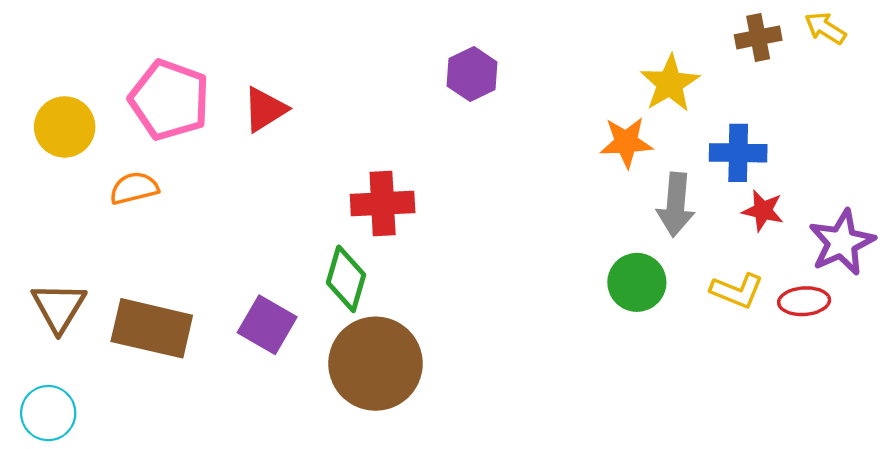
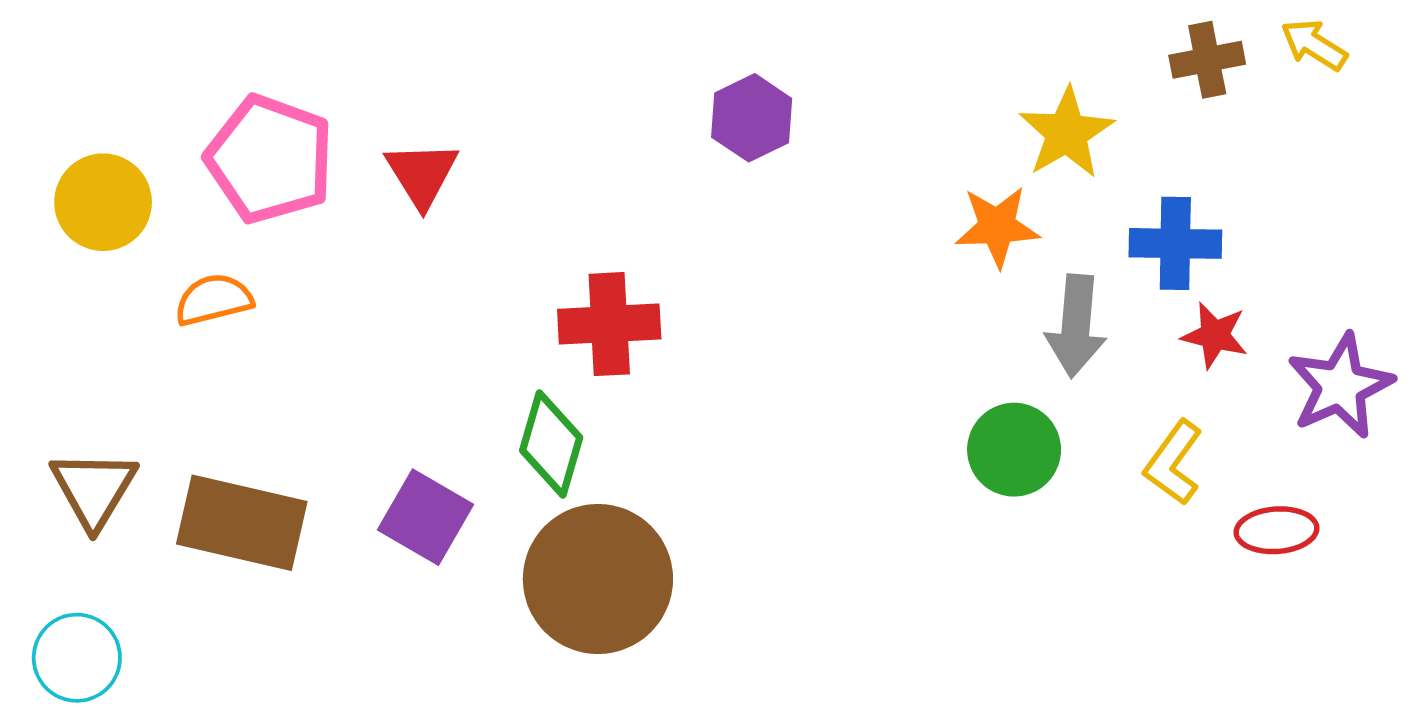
red triangle: (265, 109) -> (422, 174), turned -30
yellow L-shape: (737, 291) -> (1173, 463), turned 104
red ellipse: (804, 301) -> (1277, 530), moved

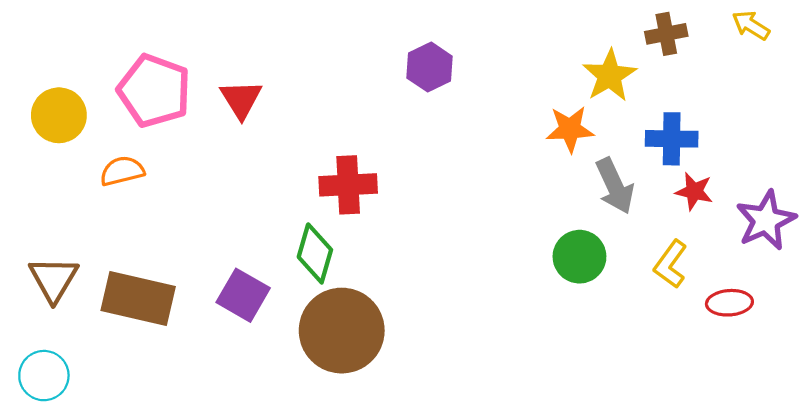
brown cross: (1207, 60) -> (666, 34), moved
gray arrow: (1076, 326) -> (615, 186), turned -30

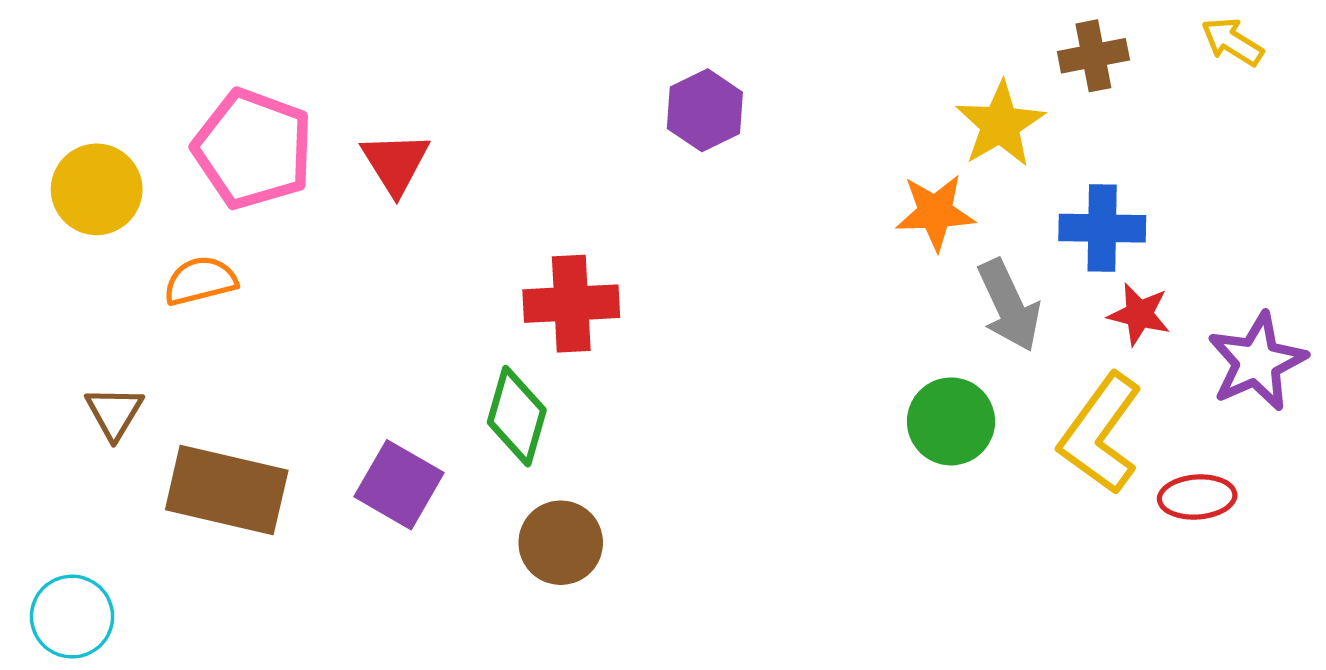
yellow L-shape: (671, 264) -> (1100, 434), size x1.5
brown triangle: (54, 279) -> (114, 413), moved, size x0.7
brown circle: (342, 331) -> (561, 543), size x0.6

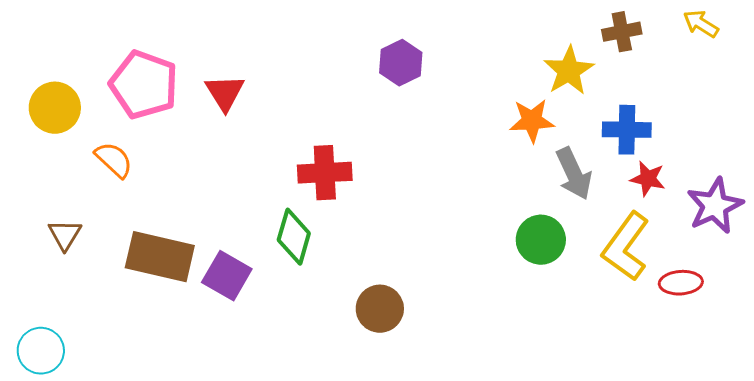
orange semicircle: (200, 281) -> (114, 160), turned 57
brown rectangle: (227, 490) -> (160, 257), moved
brown circle: (561, 543) -> (380, 309), moved

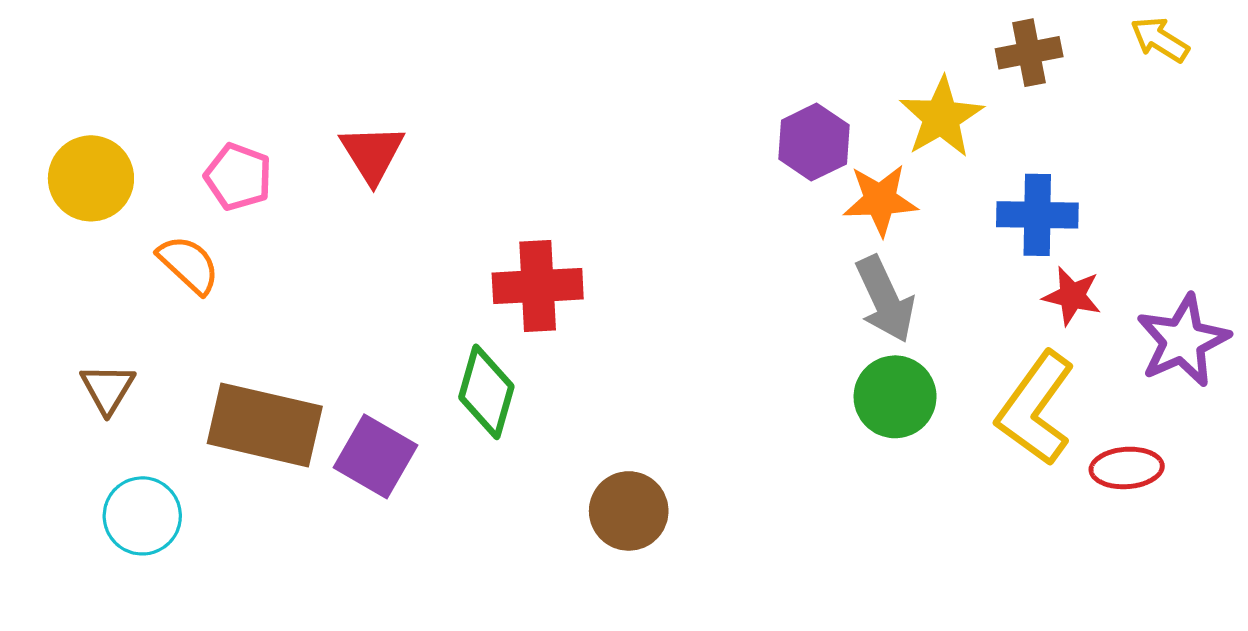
purple hexagon: (401, 63) -> (814, 142), moved
pink pentagon: (144, 85) -> (238, 177), moved, size x0.6
gray arrow: (574, 174) -> (885, 299), moved
cyan circle: (41, 351) -> (142, 516), moved

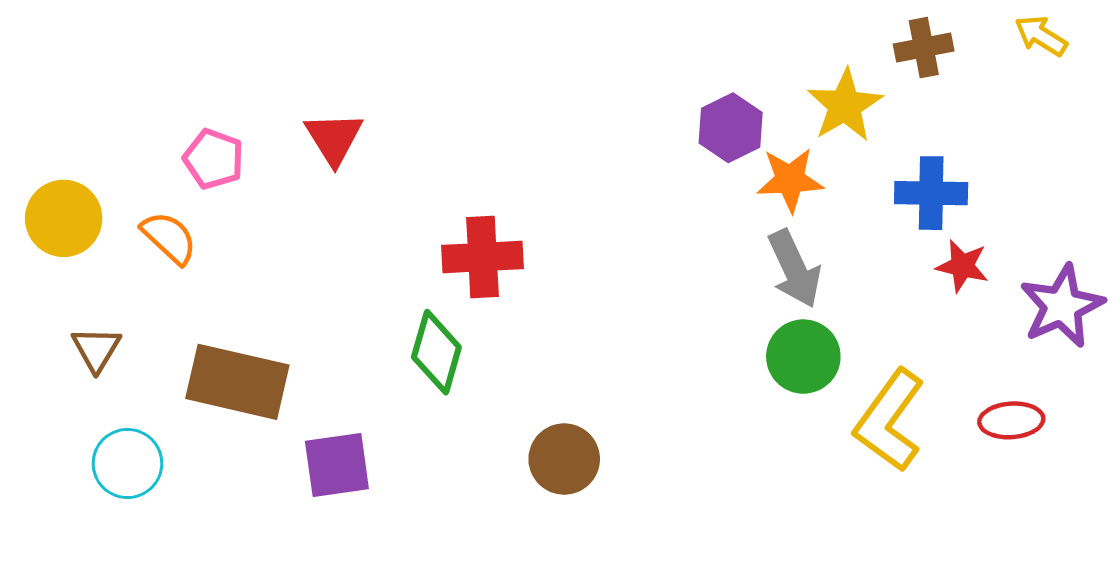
yellow circle: (91, 178) -> (64, 218), moved
yellow L-shape: (1036, 408) -> (890, 420), moved
purple square: (376, 456) -> (337, 465), moved, turned -38

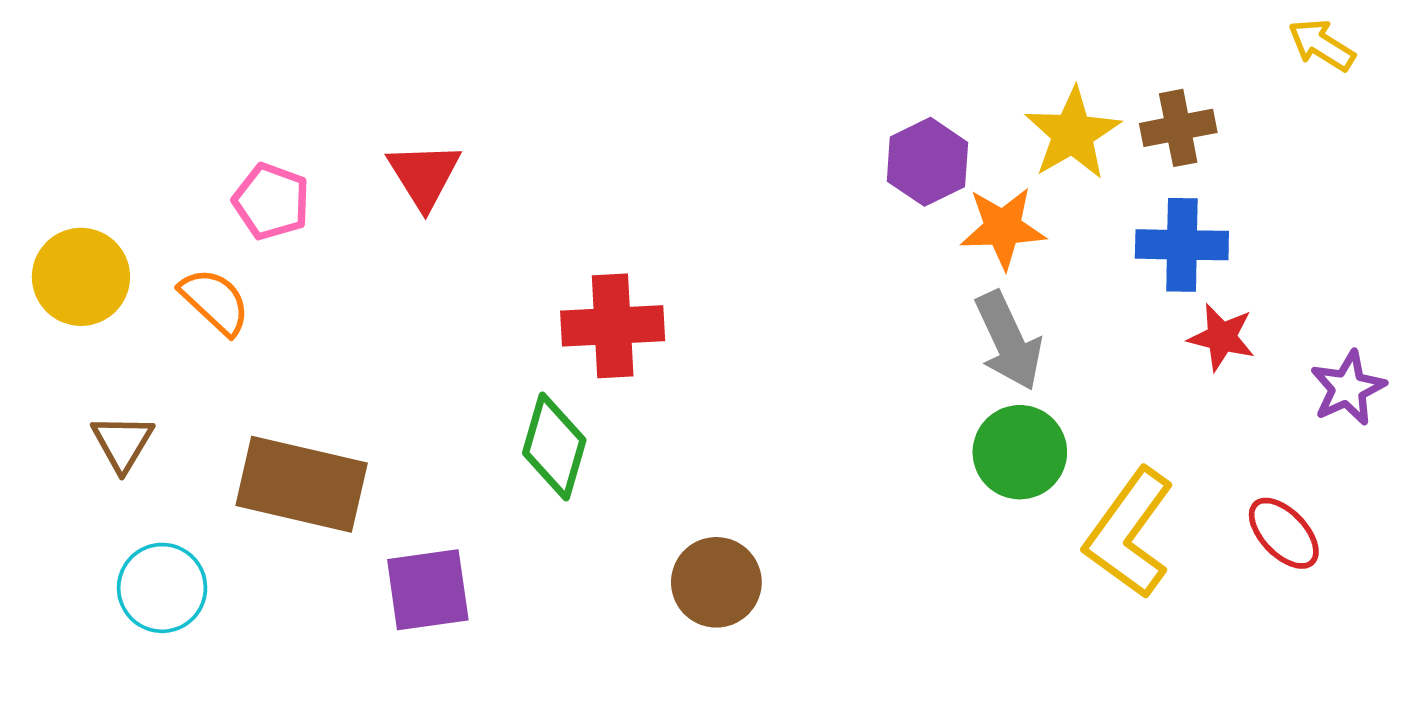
brown cross: (924, 48) -> (1178, 128), moved
purple star: (1062, 306) -> (1348, 388), size x0.7
red ellipse: (1011, 420) -> (1284, 533), turned 50

